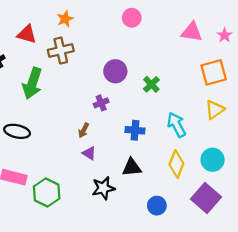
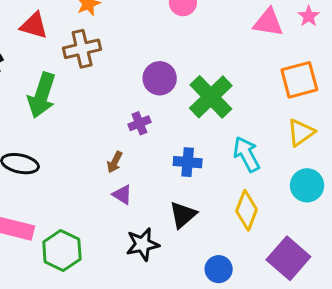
pink star: (225, 35) -> (309, 16), moved
green cross: (151, 84) -> (211, 97), size x1.8
cyan circle: (213, 160) -> (307, 185), moved
black triangle: (132, 167) -> (183, 215), turned -35

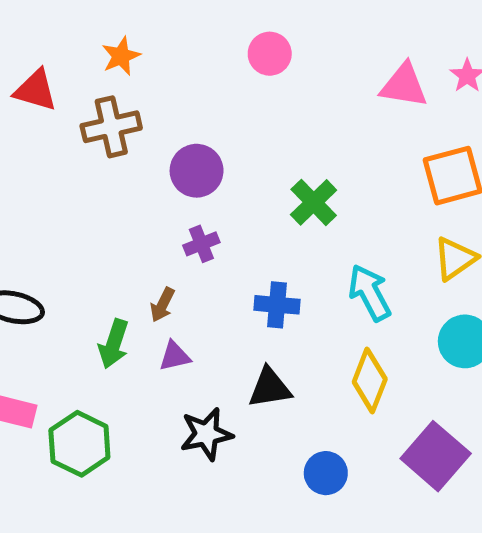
purple circle: (160, 78) -> (197, 171), moved
green arrow: (42, 95) -> (114, 344), moved, size x0.7
green cross: (211, 97) -> (314, 202), size x0.7
purple triangle: (122, 195) -> (175, 356), turned -45
black triangle: (183, 215) -> (270, 388), turned 32

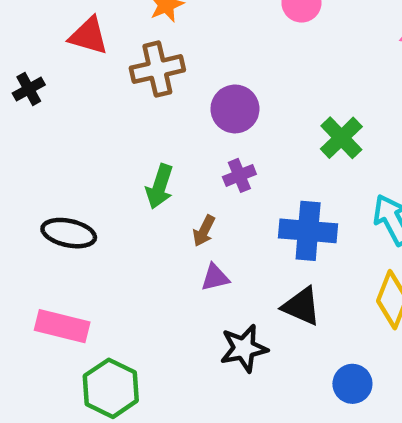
blue cross: (277, 305) -> (308, 231), size x1.4
green arrow: (114, 344) -> (160, 187), moved
black triangle: (270, 388) -> (301, 306), turned 33
green hexagon: (79, 444) -> (111, 388), moved

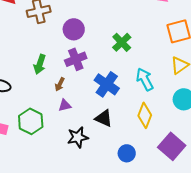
purple cross: (239, 175) -> (76, 59), size x1.5
blue cross: (308, 231) -> (107, 84), turned 30
green hexagon: (111, 388) -> (31, 121), moved

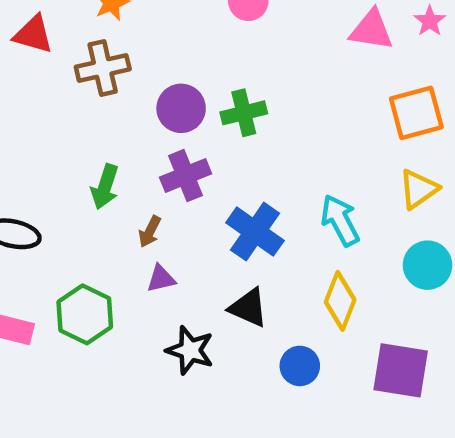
green cross: (122, 42) -> (244, 113), moved, turned 30
black star: (78, 137) -> (190, 350), turned 30
purple square: (172, 146) -> (401, 370), turned -32
blue circle: (127, 153) -> (300, 366), moved

